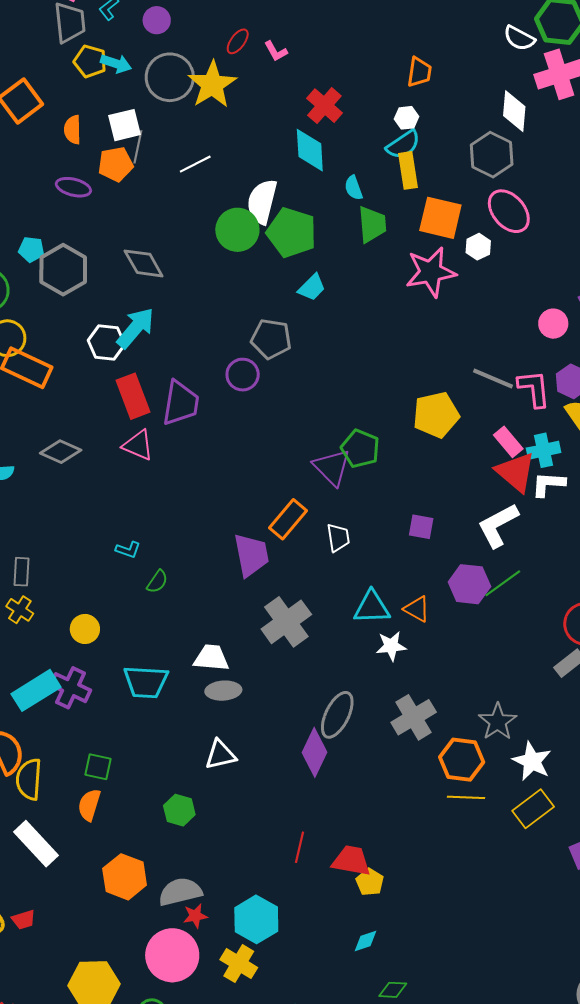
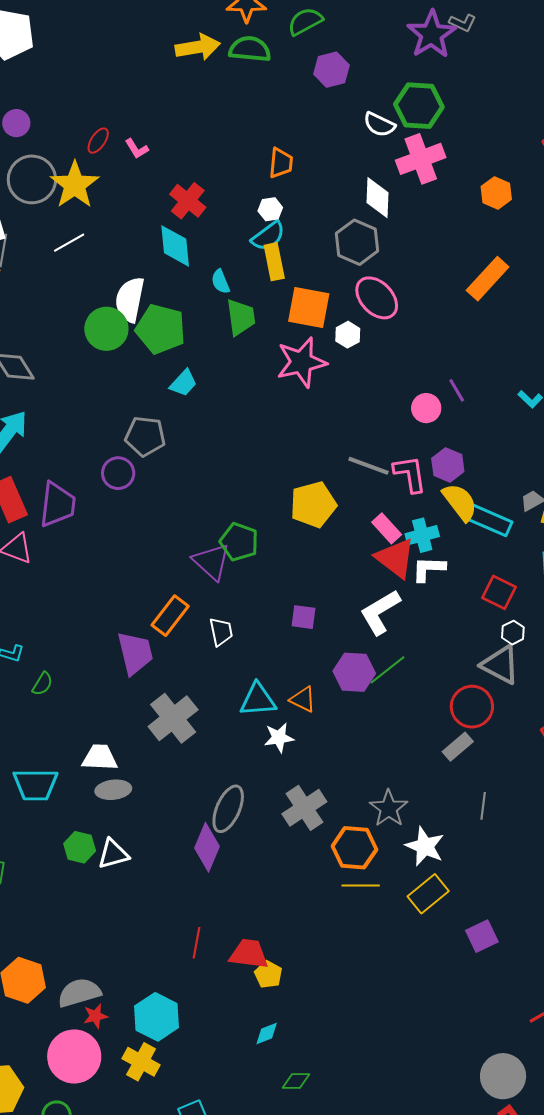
white line: (195, 164) -> (69, 243), moved
green hexagon: (179, 810) -> (80, 847), moved

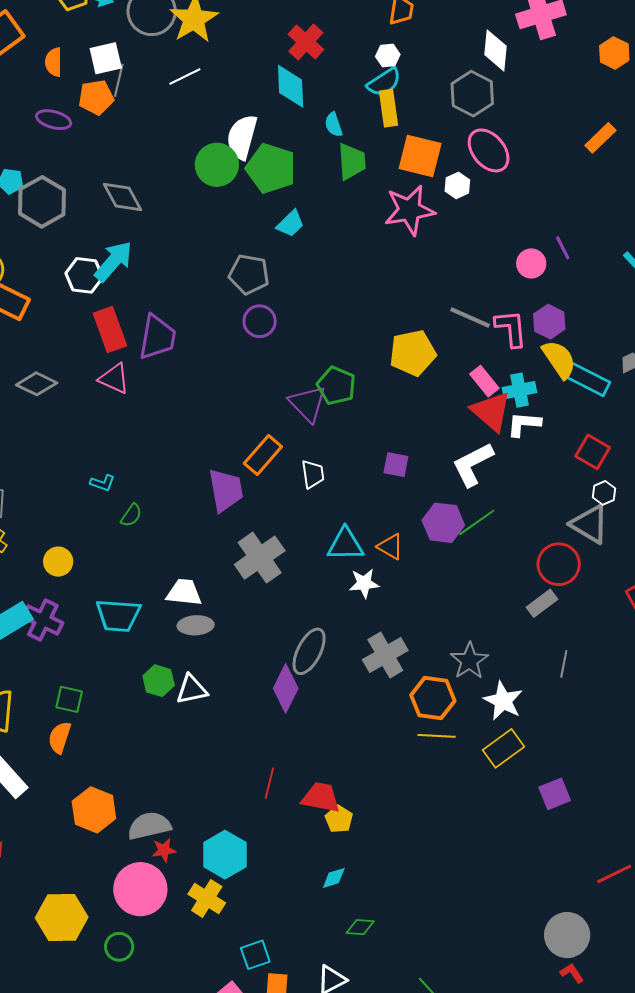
orange rectangle: (488, 279) -> (600, 138), size x0.7
purple circle: (118, 473) -> (260, 321), moved

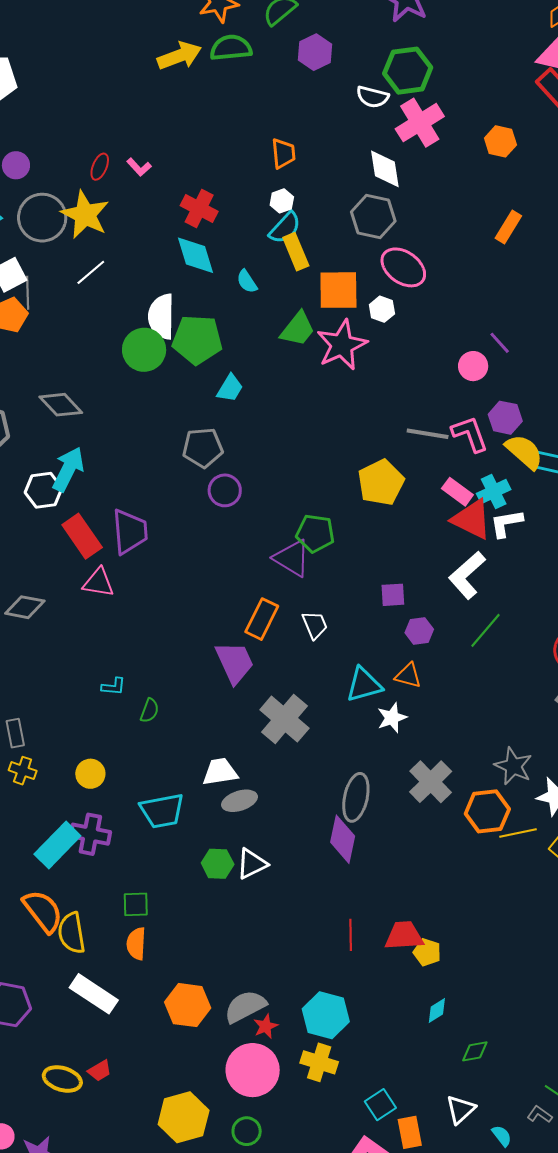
green trapezoid: (352, 162) -> (298, 329), moved, turned 57
purple hexagon: (443, 523) -> (419, 631), moved, size x0.7
yellow line: (437, 736) -> (518, 833), moved

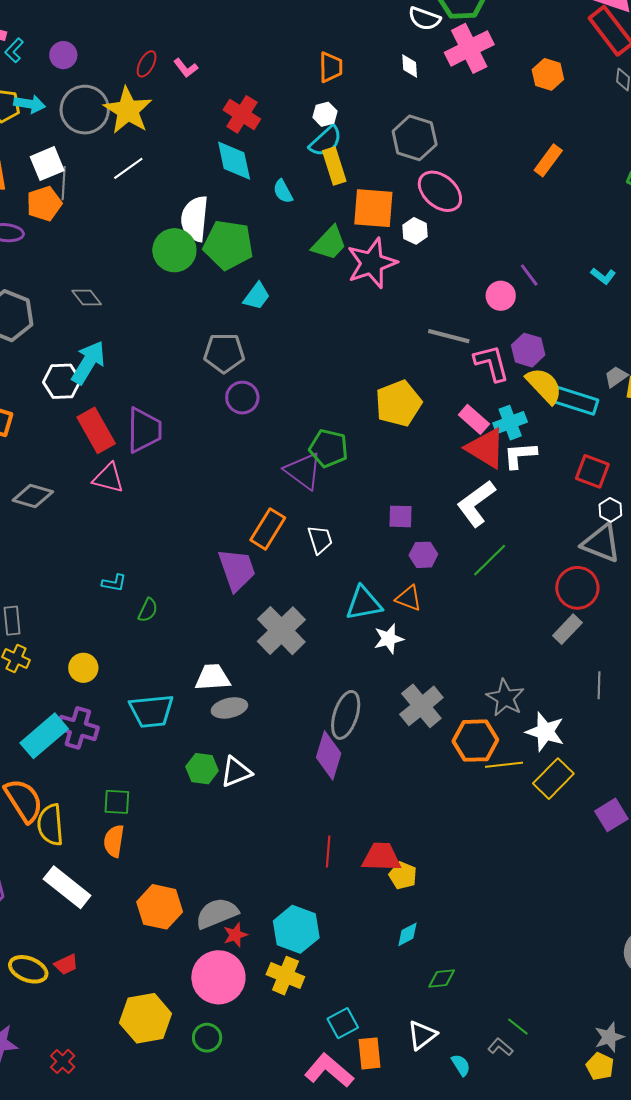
white diamond: (385, 169) -> (410, 66), moved, size x0.6
gray diamond: (61, 405) -> (87, 298), size x0.7
gray line: (428, 434) -> (449, 336), moved

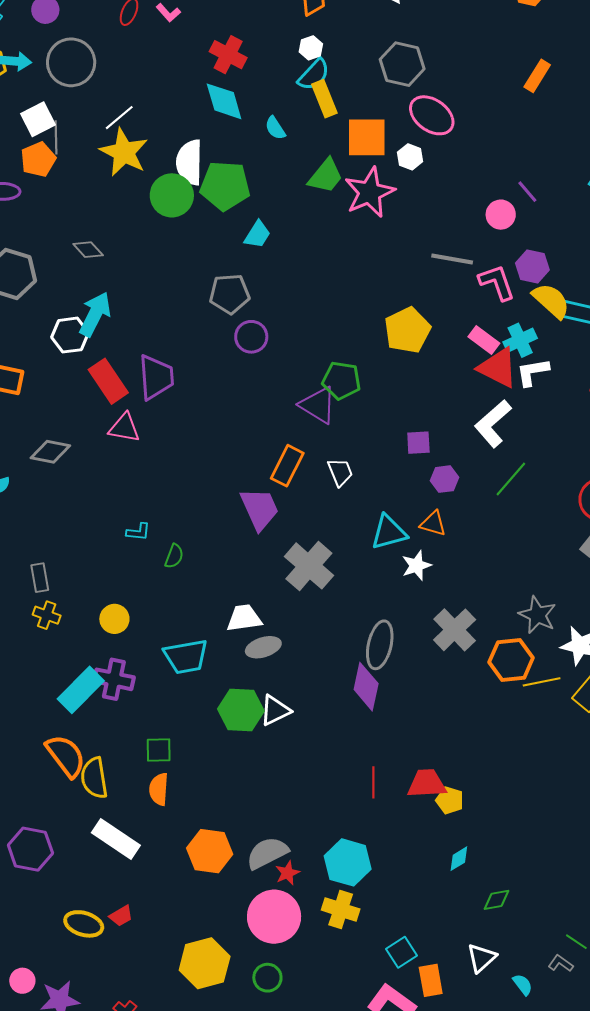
yellow star: (128, 110) -> (124, 152), moved
green hexagon: (202, 769) -> (241, 710), size x1.4

